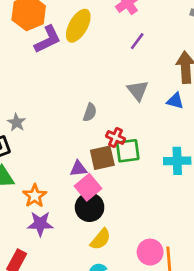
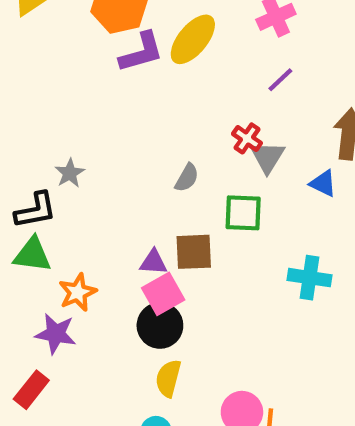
red cross: (116, 138) -> (247, 138), moved
green square: (128, 151) -> (243, 213), moved
purple star: (40, 224) -> (56, 334), moved
yellow semicircle: (101, 239) -> (168, 378), turned 145

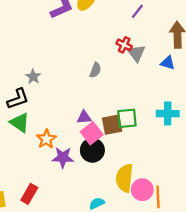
green square: (243, 213) -> (127, 118), moved
brown square: (194, 252) -> (112, 125), moved
green triangle: (32, 255) -> (20, 123), turned 35
purple star: (56, 334) -> (63, 157), moved
yellow semicircle: (168, 378) -> (124, 178), moved, size x1.4

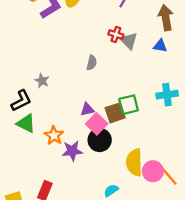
gray star: (33, 77) -> (42, 81), moved
orange line: (158, 197) -> (169, 176), turned -30

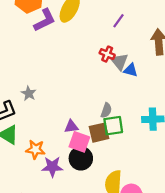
blue triangle: (160, 46) -> (131, 70), moved
gray semicircle: (92, 63) -> (106, 110), moved
pink square: (97, 124) -> (79, 142), turned -30
orange star: (54, 135) -> (35, 149), turned -30

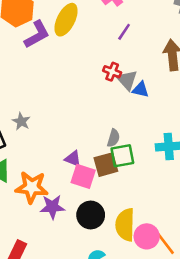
purple triangle: (71, 127) -> (73, 159), turned 32
orange star: (35, 149) -> (32, 187), size x1.4
black circle: (81, 158) -> (91, 215), moved

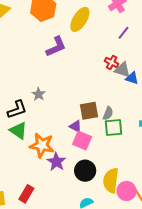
purple L-shape: (37, 34) -> (56, 47), moved
gray triangle: (127, 80) -> (122, 70), turned -36
brown square: (106, 165) -> (89, 111), moved
purple star: (52, 207) -> (56, 162), turned 30

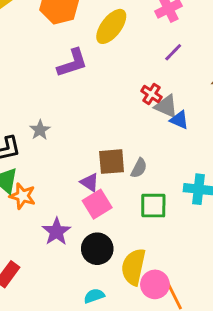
green square: (113, 128) -> (153, 206), moved
pink square: (82, 141) -> (97, 204), turned 30
orange star: (42, 145) -> (22, 196), moved, size x0.7

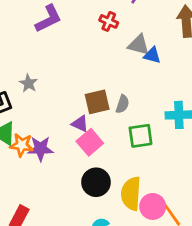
red cross: (151, 94) -> (109, 21), moved
purple star: (56, 232) -> (40, 149), moved, turned -30

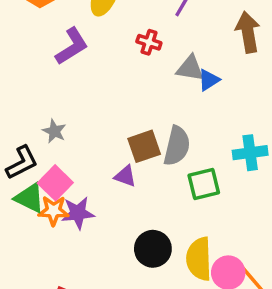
blue triangle: (152, 55) -> (209, 80), turned -42
gray semicircle: (122, 104) -> (177, 146), size x1.6
pink square: (90, 142) -> (55, 183), moved

